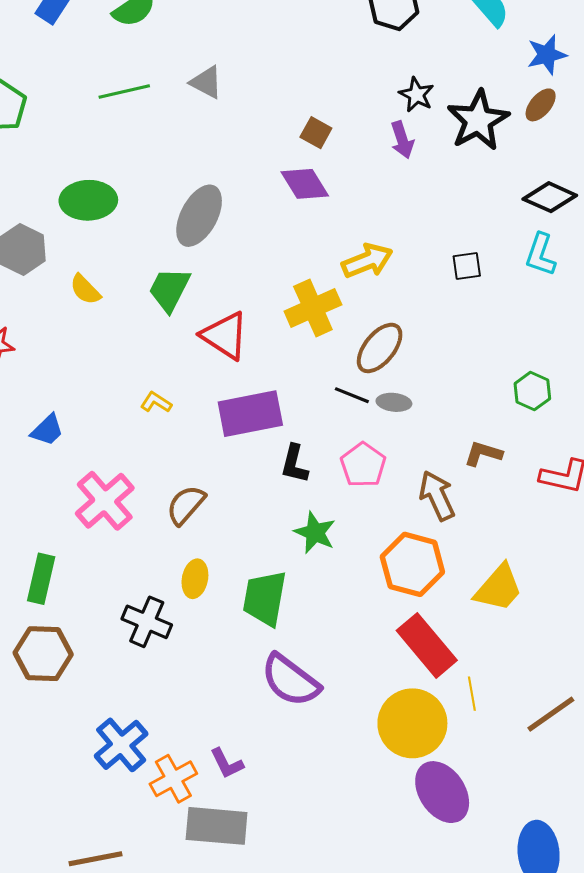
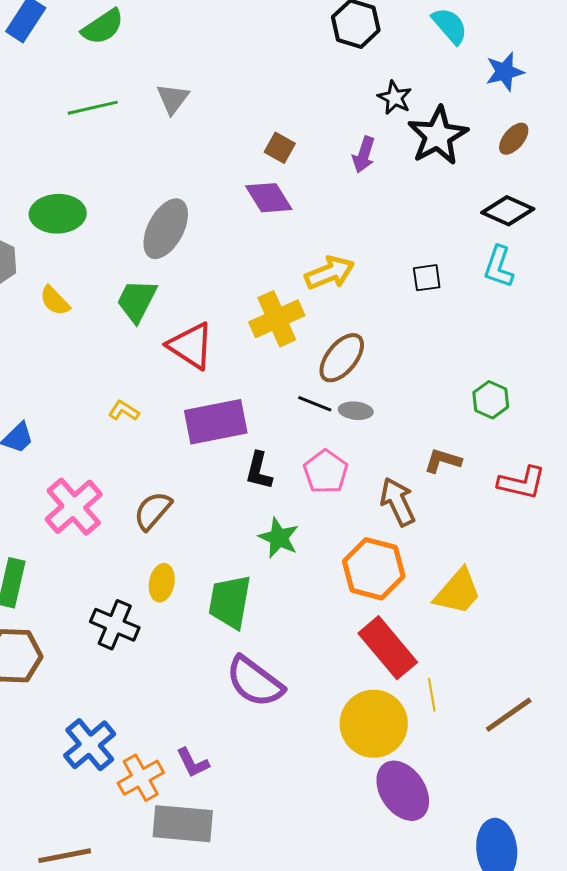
gray triangle: (206, 82) -> (173, 99), turned 39
black star: (416, 95) -> (395, 98), moved
brown ellipse: (541, 105) -> (514, 139), moved
purple arrow: (402, 140) -> (364, 155), turned 36

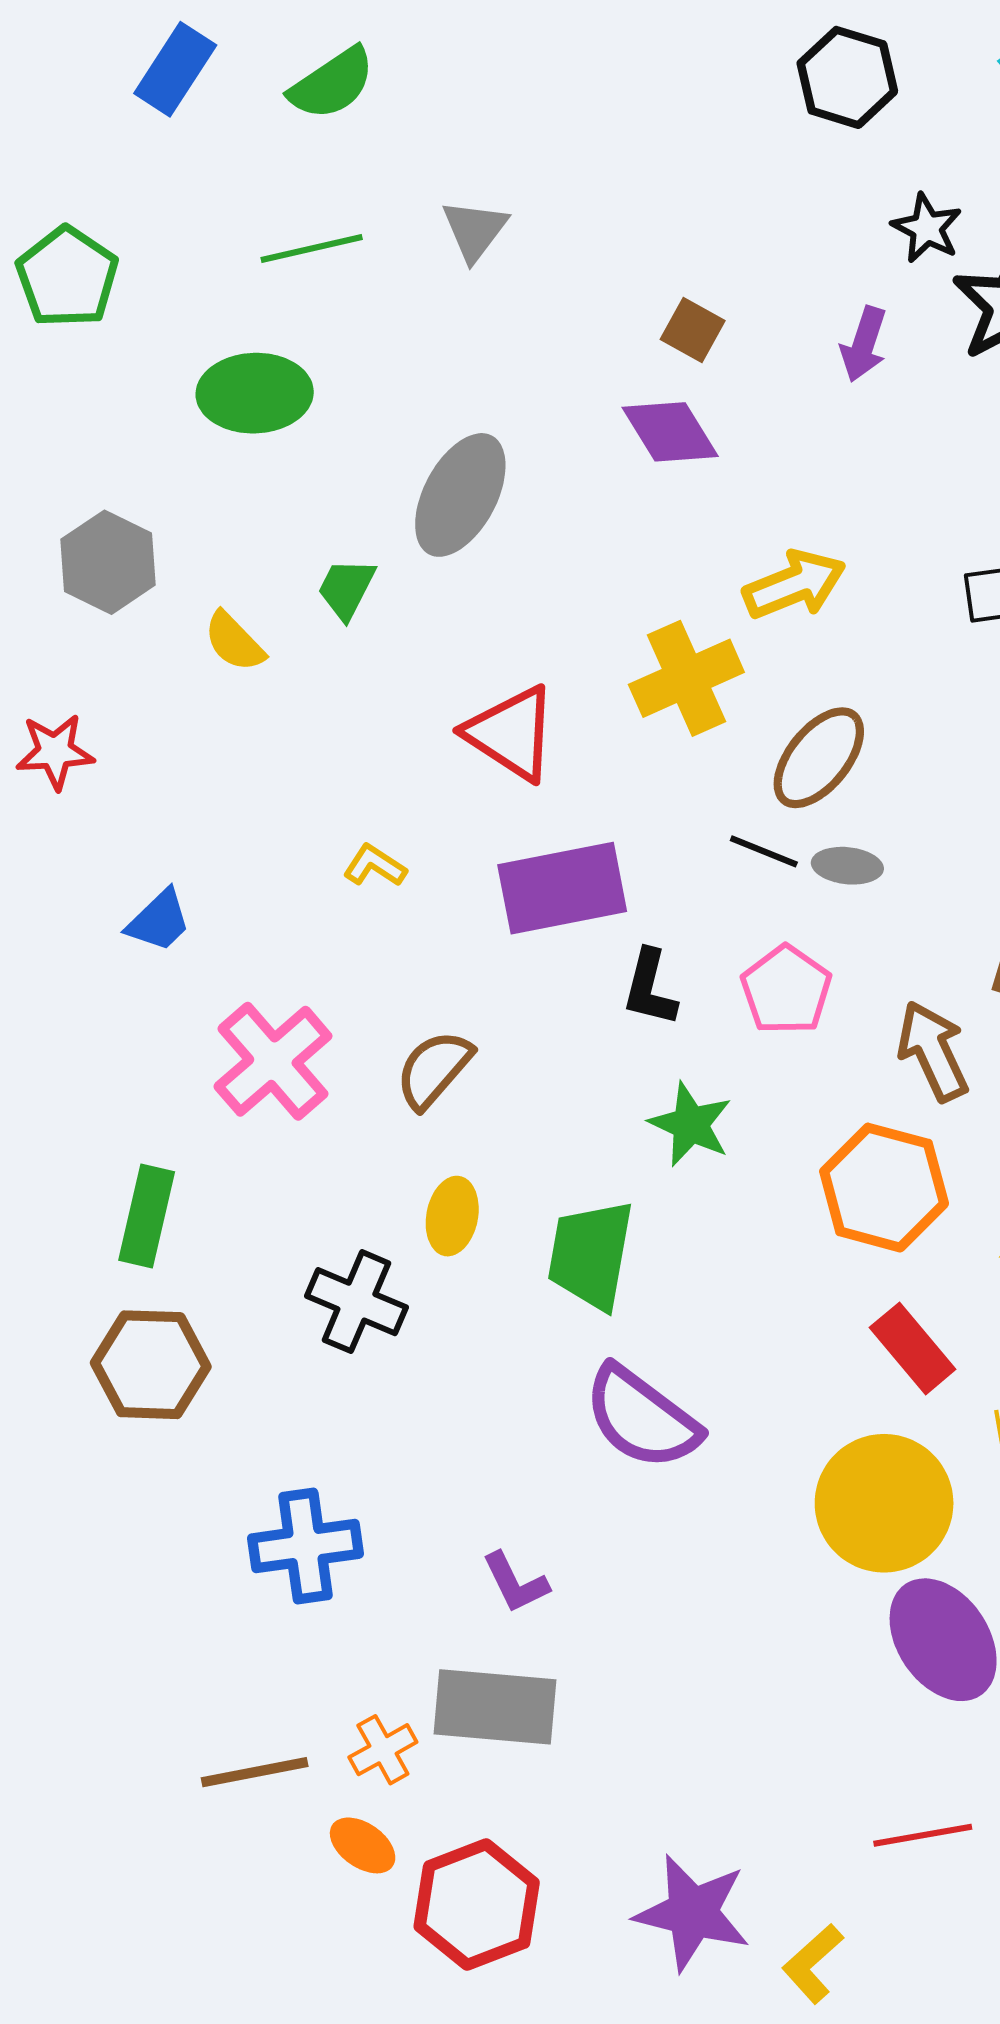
green ellipse: (58, 214) -> (255, 393), moved
green trapezoid: (137, 301) -> (346, 589), moved, size x0.7
red rectangle: (388, 648) -> (913, 1348), size x0.7
blue cross: (90, 745) -> (306, 1546), turned 32
orange cross: (141, 778) -> (383, 1750), moved, size x0.7

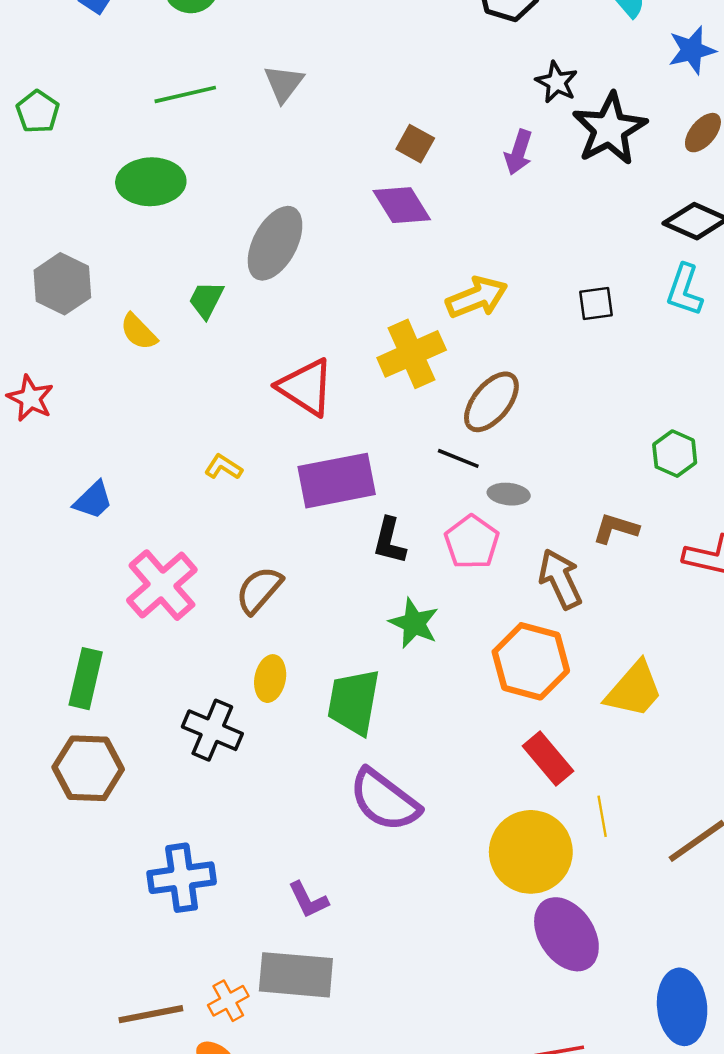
green pentagon: (67, 277) -> (38, 112), size x0.7
red star: (55, 752) -> (30, 398), turned 30
gray ellipse: (847, 866) -> (509, 494), moved

